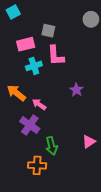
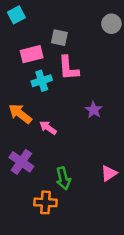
purple cross: (30, 125) -> (21, 162), moved

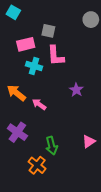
cyan square: (16, 15) -> (13, 12), turned -32
cyan cross: (42, 81) -> (34, 66), turned 35
orange cross: (46, 202) -> (37, 165), turned 36

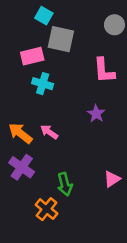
cyan square: (13, 12) -> (44, 16), moved
gray square: (48, 31) -> (61, 39), size x1.5
pink L-shape: (56, 56) -> (104, 71), moved
orange arrow: (16, 93) -> (20, 133), moved

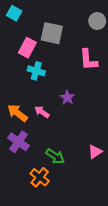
cyan square: (44, 16) -> (14, 13), moved
pink rectangle: (32, 56) -> (27, 48), turned -48
purple star: (96, 114) -> (67, 97), moved
green arrow: (65, 184) -> (55, 156), turned -42

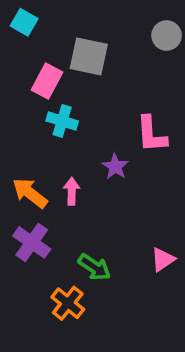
pink L-shape: (88, 60) -> (151, 134), moved
pink arrow: (42, 112) -> (72, 191), turned 56

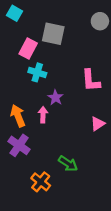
purple star: (115, 167) -> (56, 98), moved
orange arrow: (30, 193) -> (18, 116), turned 30
pink triangle: (163, 260) -> (98, 124), moved
green arrow: (94, 267) -> (68, 164), moved

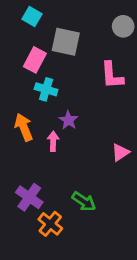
cyan square: (14, 13) -> (32, 17), moved
pink L-shape: (91, 80) -> (112, 75), moved
orange arrow: (18, 116) -> (24, 127), moved
purple cross: (19, 145) -> (29, 197), moved

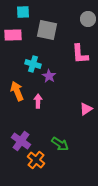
cyan square: (32, 17) -> (23, 12), turned -32
pink rectangle: (35, 60) -> (13, 35), moved, turned 60
purple star: (68, 120) -> (49, 76), moved

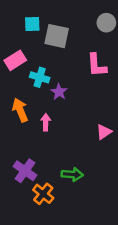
cyan square: (23, 12) -> (32, 24), moved
pink rectangle: (13, 35) -> (15, 60), moved, turned -30
green arrow: (60, 144) -> (72, 174), turned -30

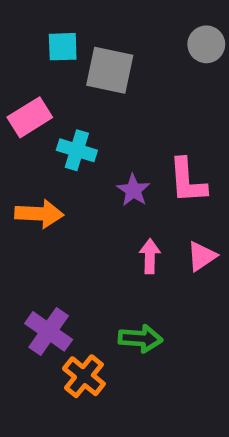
pink L-shape: (97, 65) -> (187, 181), moved
purple star: (59, 92) -> (133, 190), moved
orange arrow: (20, 110) -> (39, 214), turned 115
pink arrow: (46, 122) -> (150, 256), moved

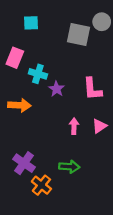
gray square: (110, 70) -> (79, 34), moved
pink rectangle: (30, 117) -> (15, 58), turned -36
purple star: (133, 190) -> (56, 89), moved

